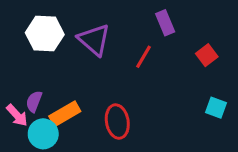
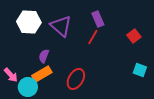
purple rectangle: (165, 23) -> (98, 19), moved
purple semicircle: (34, 101) -> (44, 56), moved
red ellipse: (117, 122) -> (76, 79), turned 40

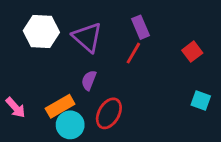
purple semicircle: (44, 56) -> (89, 80), moved
cyan circle: (28, 87) -> (70, 125), moved

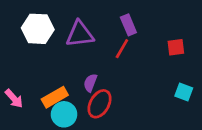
purple triangle: (87, 37) -> (80, 34), turned -48
red square: (192, 52) -> (176, 47), turned 30
purple semicircle: (89, 80) -> (90, 83), moved

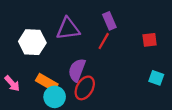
white hexagon: (38, 29) -> (32, 42), moved
purple semicircle: (90, 83) -> (77, 70), size x1.5
orange rectangle: (55, 97) -> (47, 82), turned 60

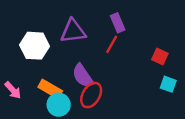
red square: (150, 40) -> (160, 56), moved, turned 32
purple semicircle: (77, 70) -> (83, 76), turned -55

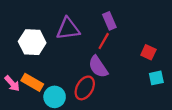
purple semicircle: (83, 76) -> (98, 67), moved
cyan square: (168, 84) -> (156, 78), turned -32
orange rectangle: (50, 89) -> (32, 82), moved

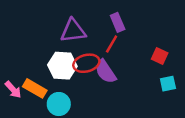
white hexagon: (32, 42) -> (62, 66), moved
red ellipse: (85, 88) -> (86, 63), moved, turned 45

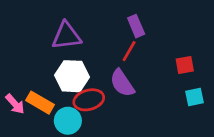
purple triangle: (73, 31) -> (66, 36), moved
red square: (160, 56) -> (185, 65), turned -35
red ellipse: (86, 63) -> (89, 100), moved

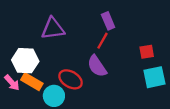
white hexagon: (72, 76) -> (25, 61), moved
cyan square: (195, 97) -> (154, 77), size x1.5
red ellipse: (89, 100) -> (71, 79), turned 45

